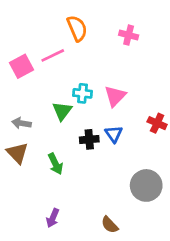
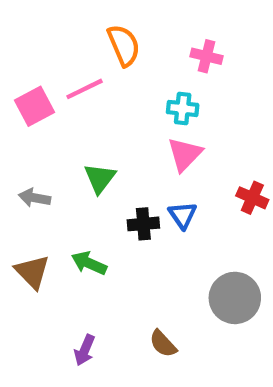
cyan cross: (83, 93) -> (183, 108), moved
brown triangle: (17, 153) -> (32, 272), moved
green arrow: (55, 164) -> (89, 263), turned 140
brown semicircle: (110, 225) -> (163, 344), moved

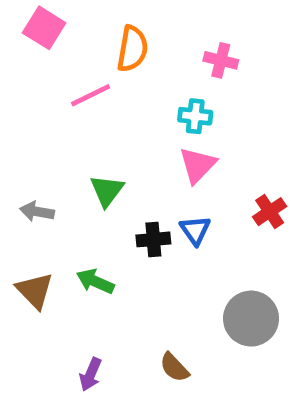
orange semicircle: (124, 45) -> (132, 49), turned 33
pink square: (35, 106) -> (44, 28), moved, turned -30
red cross: (252, 198) -> (270, 212), turned 32

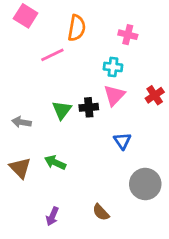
red cross: (270, 212) -> (155, 95), moved
blue triangle: (195, 230) -> (122, 141), moved
black cross: (153, 239) -> (89, 107), moved

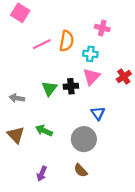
orange semicircle: (77, 28) -> (67, 41), moved
gray circle: (145, 184) -> (84, 139), moved

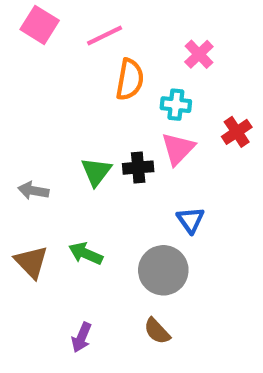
pink cross: (102, 28) -> (199, 54), turned 32
pink line: (42, 44) -> (105, 35), moved
red cross: (124, 77) -> (237, 132), moved

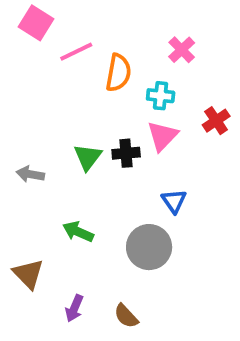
pink line: (105, 35) -> (76, 52), moved
brown triangle: (31, 262) -> (28, 274), moved
brown semicircle: (157, 331) -> (126, 316), moved

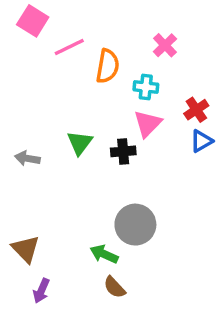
black cross: (126, 153) -> (123, 151), moved
blue triangle: (174, 201) -> (202, 141), moved, turned 35
green arrow: (78, 232) -> (104, 254), moved
purple arrow: (74, 308) -> (41, 291), moved

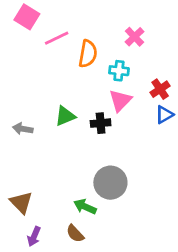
green triangle: (80, 143) -> (65, 116), turned 30
brown semicircle: (115, 287) -> (75, 234), moved

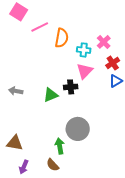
pink cross: (135, 37) -> (104, 42), moved
green triangle: (65, 116) -> (51, 95), moved
brown triangle: (21, 202) -> (15, 143), turned -36
green arrow: (85, 207) -> (60, 146), turned 56

